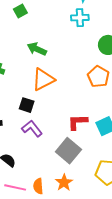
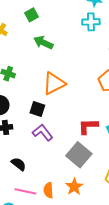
green arrow: (37, 49) -> (43, 43), moved

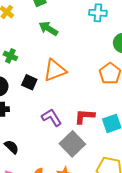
black square: (37, 109) -> (29, 82), moved
purple L-shape: (43, 132) -> (52, 117), moved

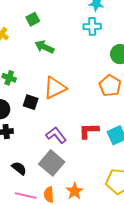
gray square: (72, 144) -> (52, 163), moved

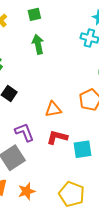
green arrow: (44, 47) -> (38, 44), turned 36
orange triangle: (55, 88) -> (53, 109), moved, size x0.7

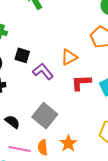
purple L-shape: (24, 132) -> (43, 71), moved

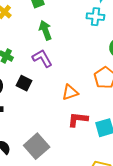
purple L-shape: (43, 71) -> (42, 58), moved

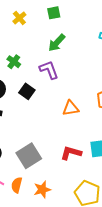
green arrow: (45, 30) -> (57, 43), turned -126
red L-shape: (78, 119) -> (71, 153), moved

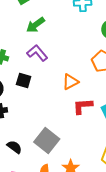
green arrow: (57, 43) -> (36, 25), turned 30
red L-shape: (71, 153) -> (83, 106), moved

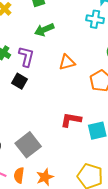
purple L-shape: (37, 53) -> (26, 56), moved, turned 40
orange triangle: (70, 82) -> (67, 62), moved

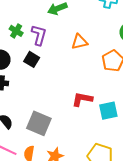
gray square: (28, 145) -> (39, 123), turned -30

